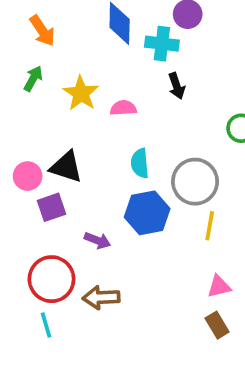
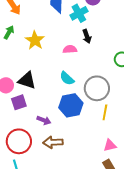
cyan cross: (162, 44) -> (79, 13), turned -36
pink semicircle: (123, 108) -> (70, 49), moved
cyan semicircle: (140, 163) -> (67, 78), turned -42
brown arrow: (101, 298) -> (53, 142), moved

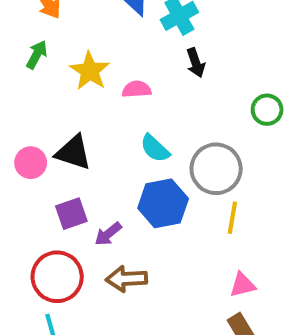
pink semicircle: (70, 49) -> (137, 89), moved
purple square: (19, 102) -> (71, 214), moved
purple arrow: (44, 120) -> (108, 234), turned 120

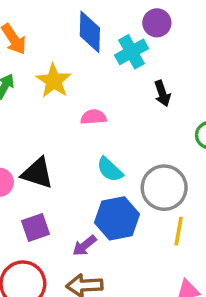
black arrow: (196, 63) -> (162, 93), moved
yellow star: (90, 71) -> (54, 81), moved
purple arrow: (108, 234) -> (84, 246), moved

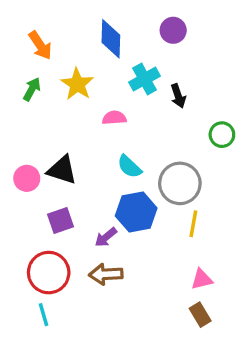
cyan cross: (132, 52) -> (145, 79), moved

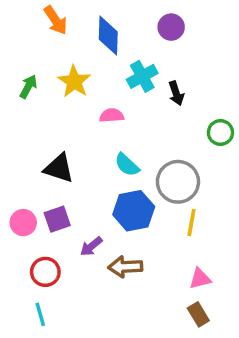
orange arrow: (40, 45) -> (56, 20), moved
pink circle: (27, 178) -> (23, 223), moved
purple arrow: (106, 237) -> (91, 246), moved
red circle: (49, 273) -> (45, 272), size x0.7
brown arrow: (106, 274) -> (125, 267), moved

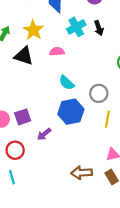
black arrow: (176, 93) -> (99, 28), moved
black triangle: (59, 168) -> (24, 56), moved
gray circle: (178, 182) -> (99, 93), size x0.7
brown arrow: (125, 267) -> (82, 173), moved

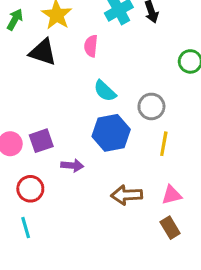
pink semicircle: (57, 52) -> (91, 46), turned -80
purple arrow: (44, 134) -> (72, 165), turned -136
brown arrow: (82, 173) -> (127, 195), moved

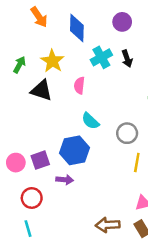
blue hexagon: (111, 133) -> (74, 150), moved
brown arrow: (127, 195) -> (108, 225), moved

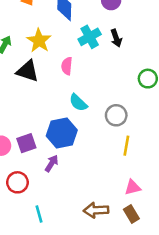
purple arrow: (65, 180) -> (52, 163), turned -63
cyan line: (28, 229) -> (39, 214), moved

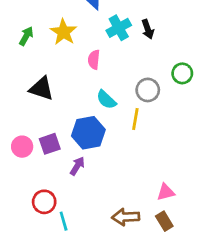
black triangle: (28, 71) -> (41, 89), moved
gray circle: (116, 115) -> (148, 90), moved
yellow line: (126, 146) -> (135, 119), moved
red circle: (17, 182) -> (44, 202), moved

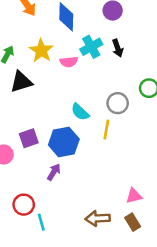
pink semicircle: (94, 60) -> (69, 62), moved, turned -102
black triangle: (41, 89) -> (21, 82), moved, turned -35
purple square: (50, 144) -> (29, 138), moved

